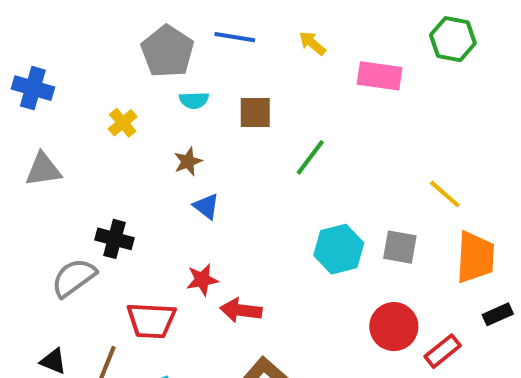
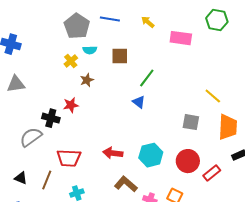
yellow cross: (123, 123) -> (71, 61), moved
blue triangle: (206, 206) -> (139, 102), moved
cyan hexagon: (339, 249) -> (151, 155), moved
red star: (202, 280) -> (71, 105), moved

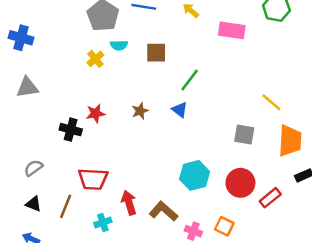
brown star: (87, 80) -> (140, 111), moved
gray semicircle: (31, 137) -> (33, 168), moved, size x0.7
red arrow: (113, 153) -> (129, 203), moved, turned 66

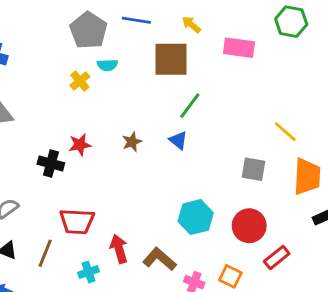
brown square: (156, 53) -> (171, 59), moved, size x1.5
red rectangle: (270, 198) -> (277, 258), moved

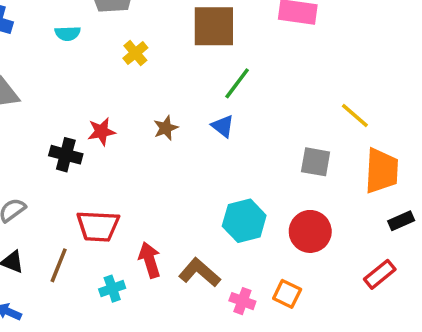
cyan semicircle: (107, 65) -> (68, 33), moved
yellow cross: (80, 81) -> (135, 53), moved
red rectangle: (277, 258) -> (380, 274), moved

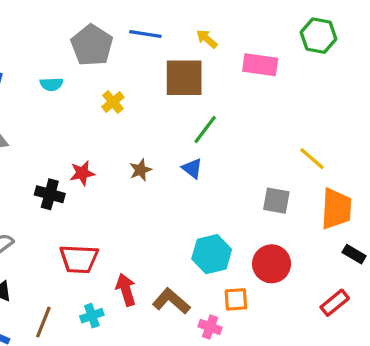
black rectangle: (401, 221) -> (354, 254), turned 55
brown line: (59, 265) -> (43, 322), moved
orange square: (287, 294) -> (236, 299), moved, turned -30

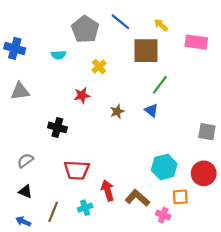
blue line: (145, 34) -> (120, 22), turned 30
red star: (82, 173) -> (82, 95), moved

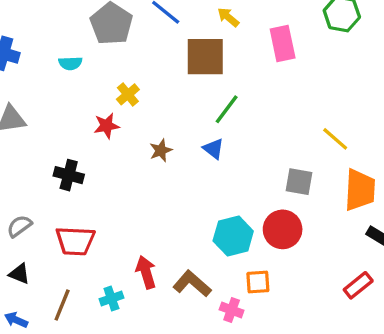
pink rectangle: (196, 42) -> (283, 43), turned 70
yellow cross: (99, 67) -> (128, 94), moved
red trapezoid: (77, 170) -> (75, 241), moved
red circle: (204, 173) -> (283, 229), moved

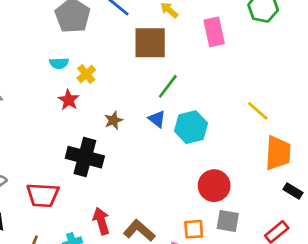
cyan semicircle: (70, 63) -> (59, 63), moved
red star: (107, 126) -> (69, 100), turned -30
black cross: (69, 175) -> (85, 157), moved, size x1.5
gray square: (299, 182) -> (228, 221), moved
cyan hexagon: (233, 236) -> (191, 127), moved

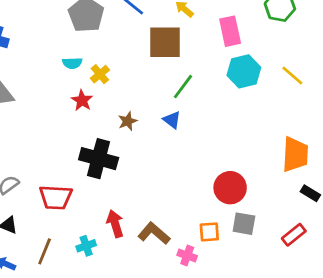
yellow line: (258, 111) -> (292, 76), moved
cyan hexagon: (191, 127) -> (244, 71), moved

